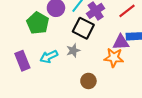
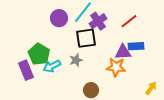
green pentagon: (38, 23) -> (39, 54), moved
black square: (83, 28) -> (86, 38), turned -35

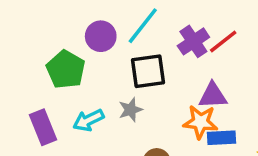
purple cross: (98, 21) -> (193, 41), moved
blue rectangle: (136, 46) -> (221, 138), moved
green pentagon: (39, 54) -> (66, 69), moved

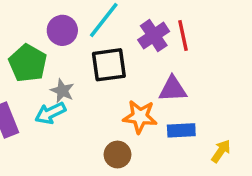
red line: (223, 41) -> (183, 36), turned -64
gray star: (130, 110) -> (62, 91), moved, turned -30
orange star: (200, 122) -> (140, 117), moved

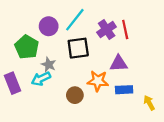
yellow arrow: (221, 151) -> (149, 103), turned -64
brown circle: (117, 155) -> (75, 95), moved

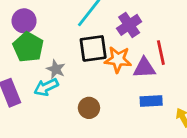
purple circle: (49, 26) -> (24, 21), moved
red line: (125, 30) -> (161, 53), moved
orange star: (98, 81) -> (118, 60), moved

